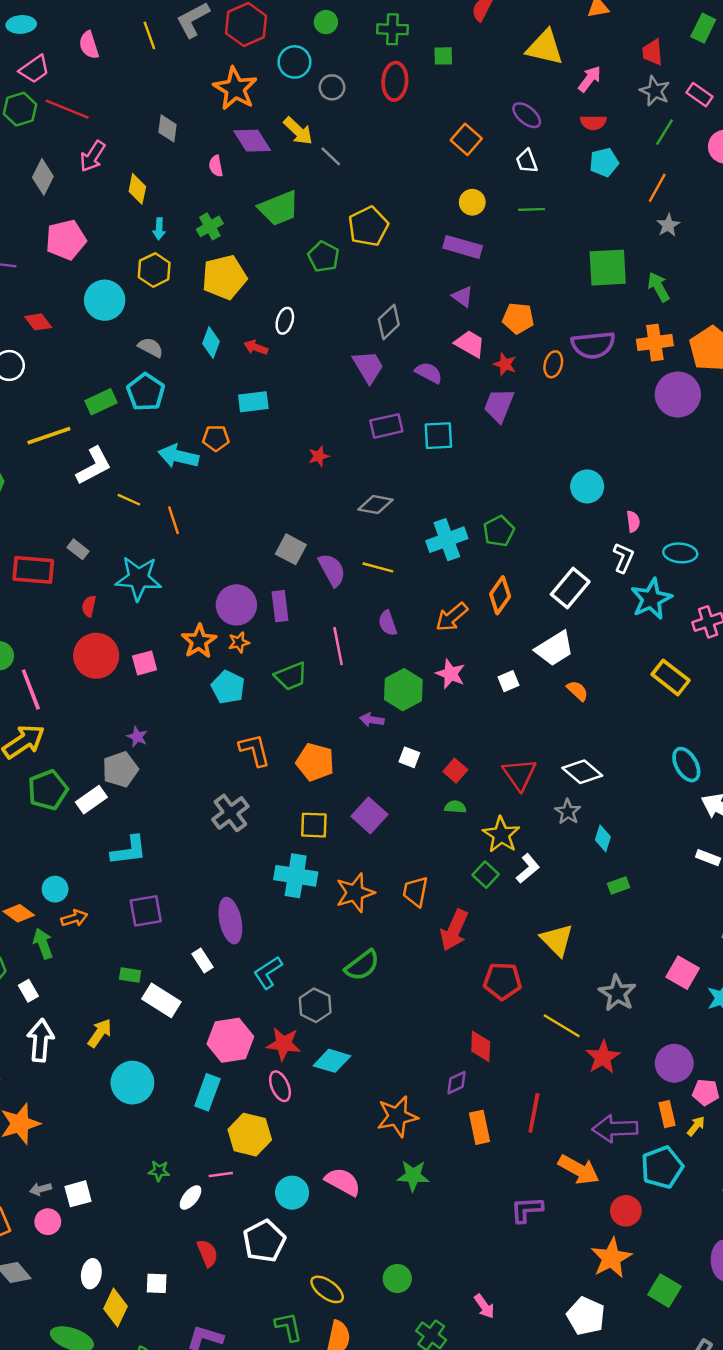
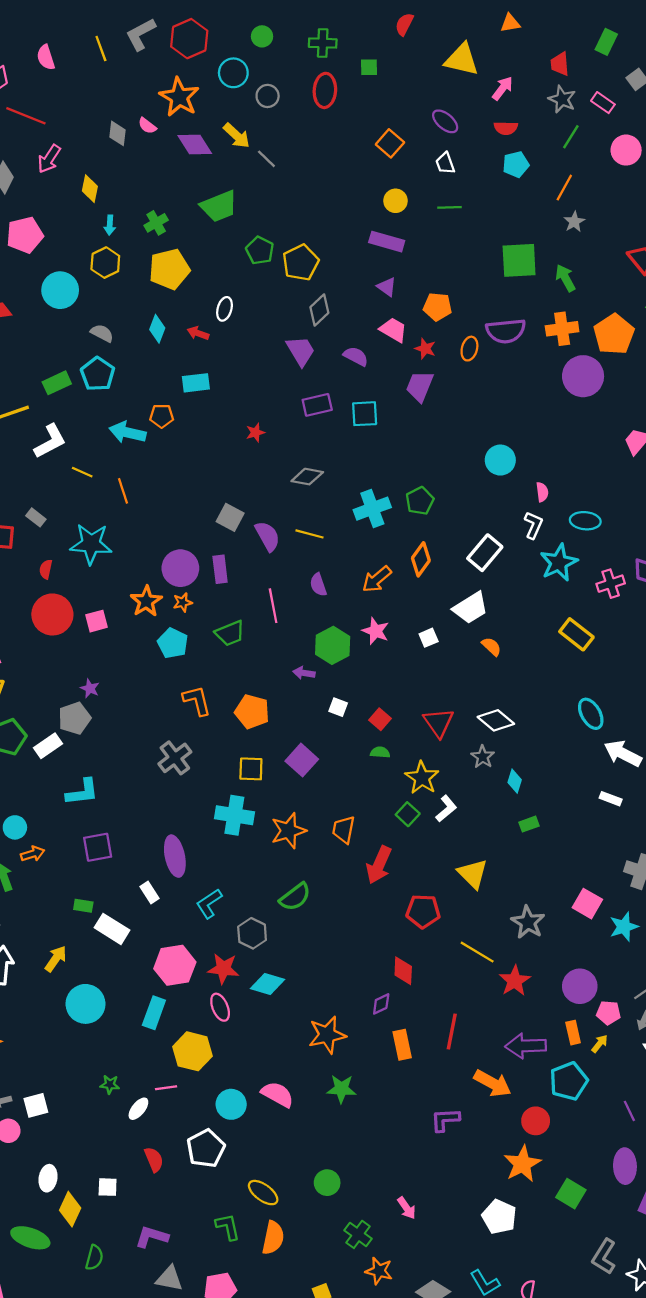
pink semicircle: (216, 166) -> (147, 126), moved, turned -42
yellow pentagon: (368, 226) -> (301, 263), moved

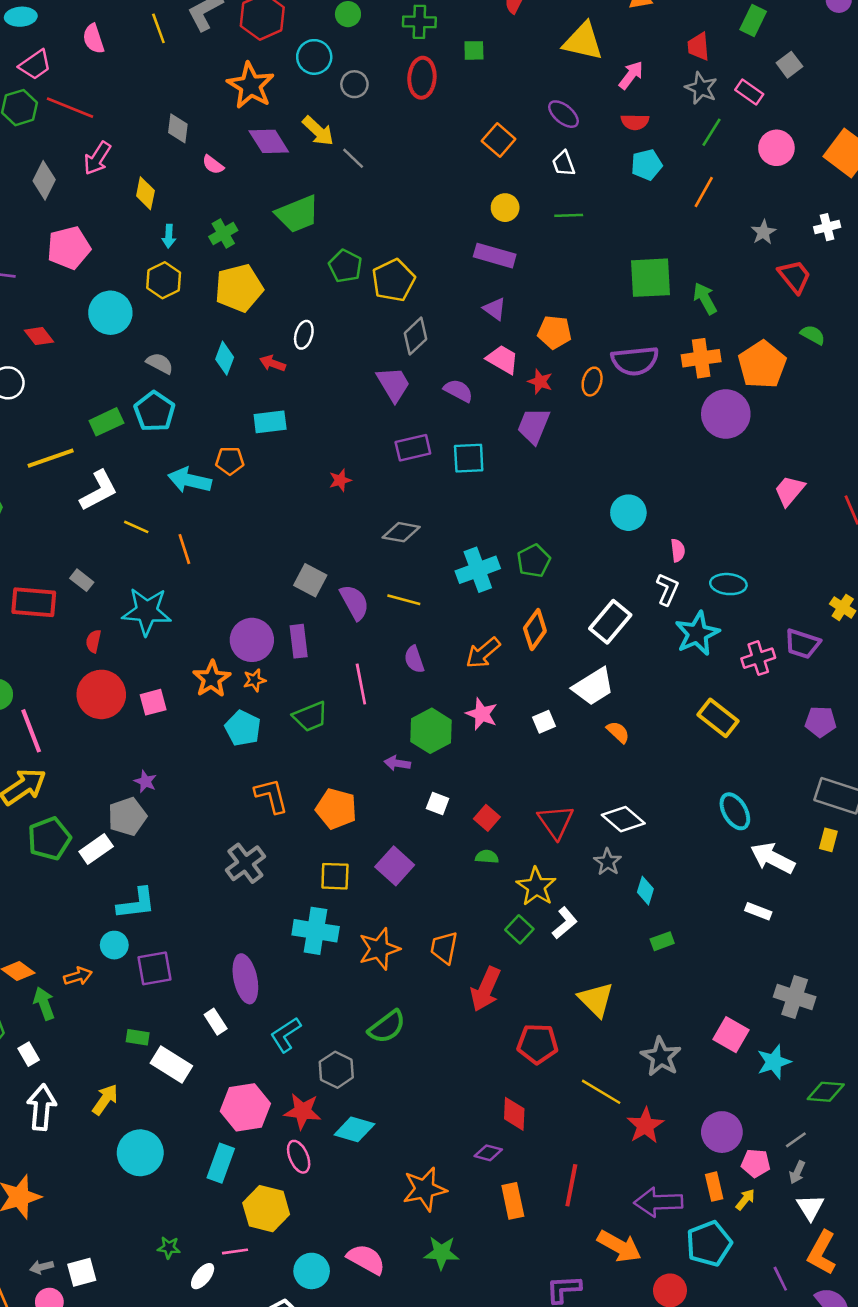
pink semicircle: (147, 126) -> (213, 165), moved
gray star: (574, 222) -> (763, 232), moved
cyan circle: (15, 827) -> (114, 945), moved
purple diamond: (381, 1004) -> (488, 1153), turned 40

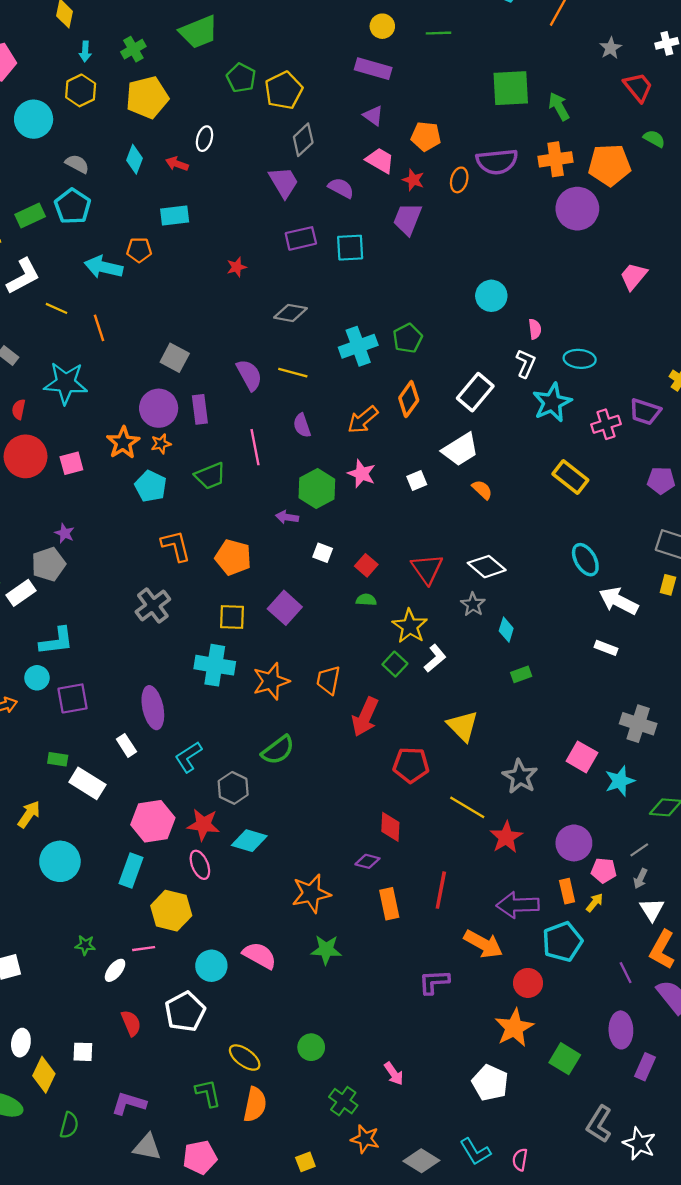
orange pentagon: (762, 365) -> (609, 165), turned 30
gray square: (310, 580) -> (175, 358), moved

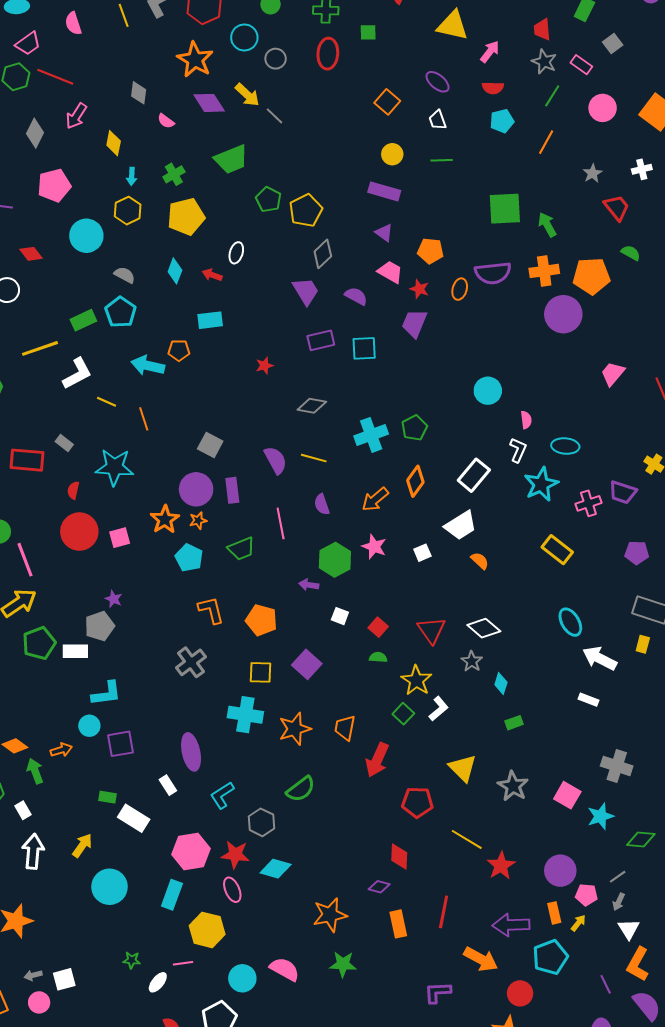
white rectangle: (21, 593) -> (75, 651), turned 35
gray star: (520, 776) -> (513, 786), moved

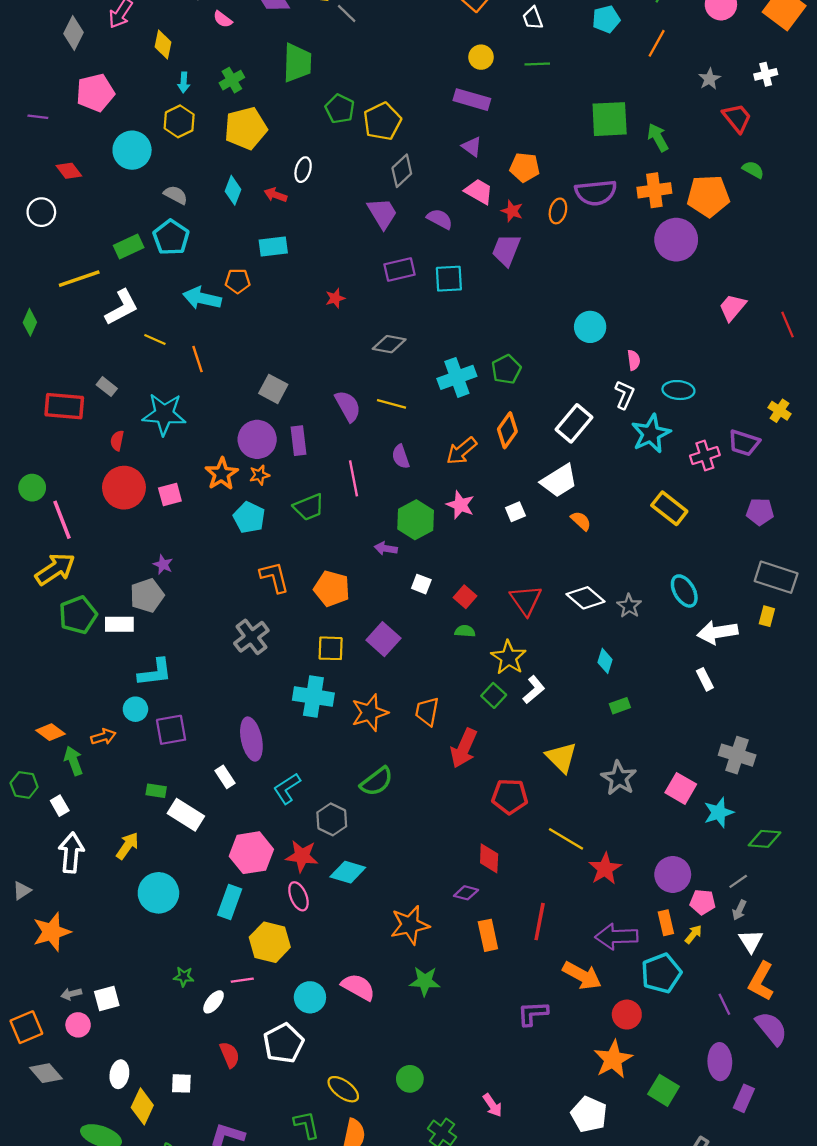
green trapezoid: (231, 159) -> (297, 63), turned -66
white arrow: (600, 658) -> (717, 632), turned -36
gray star: (472, 661) -> (629, 606), moved
white rectangle: (588, 700) -> (705, 679), turned 42

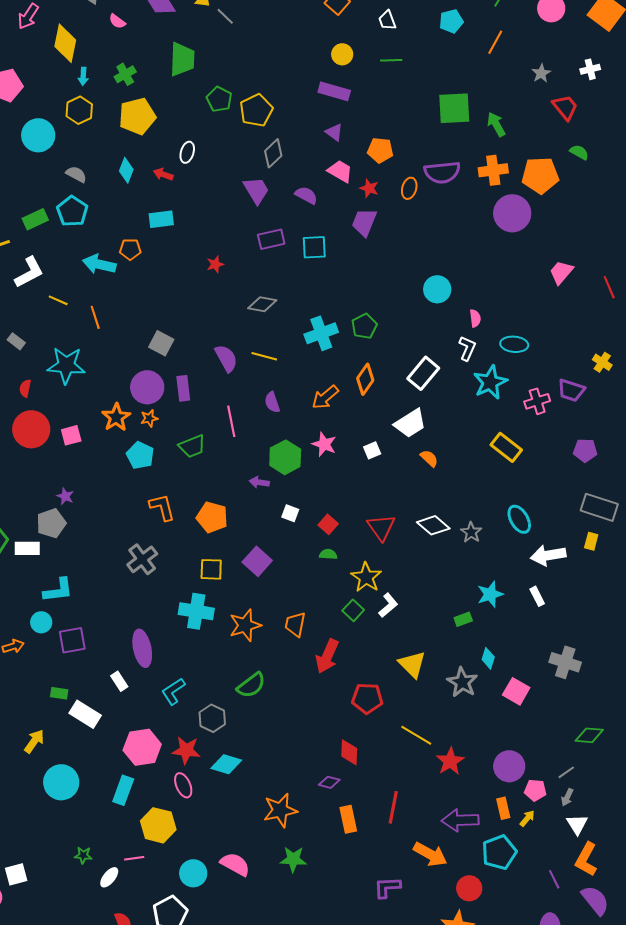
yellow diamond: (163, 44) -> (65, 43), size x1.5
cyan diamond: (605, 661) -> (488, 658), moved
cyan star: (719, 812) -> (490, 594), moved

